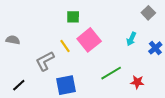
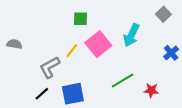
cyan arrow: (131, 39) -> (131, 35), moved, size x1.5
yellow line: (65, 46) -> (72, 51), turned 72
black line: (19, 85) -> (42, 94), moved

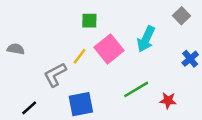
black line: (42, 94) -> (29, 108), moved

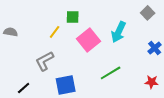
gray semicircle: (16, 49) -> (11, 32), moved
yellow line: (80, 56) -> (55, 32), moved
red star: (168, 101) -> (152, 82), moved

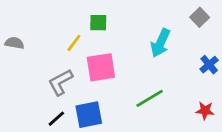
pink square: (89, 40) -> (101, 67), moved, turned 30
black line: (24, 88) -> (56, 119), moved

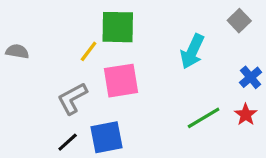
green square: (98, 23) -> (118, 27), size x1.6
green line: (150, 98) -> (204, 118), moved
red star: (205, 111) -> (246, 115), moved, turned 30

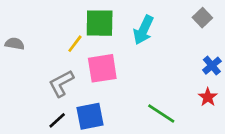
cyan arrow: (192, 51) -> (143, 30), moved
green line: (204, 118) -> (161, 114), moved, turned 64

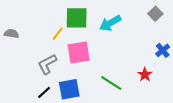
cyan arrow: (143, 30) -> (110, 23), turned 35
red star: (208, 97) -> (145, 75), moved
green line: (161, 114) -> (111, 83), moved

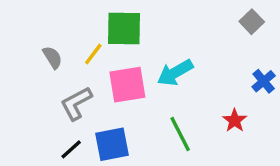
cyan arrow: (110, 23) -> (175, 73), moved
gray semicircle: (11, 34) -> (52, 57), moved, turned 48
green line: (111, 83) -> (180, 134), turned 30

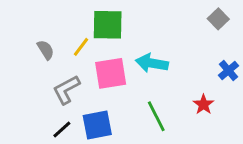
cyan arrow: (175, 73) -> (152, 63), turned 40

